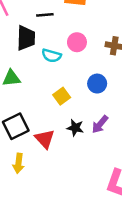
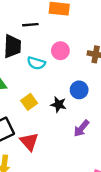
yellow square: (62, 96) -> (29, 102), moved
black star: (75, 128) -> (58, 105), moved

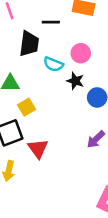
yellow square: (29, 102) -> (27, 107), moved
black star: (58, 105) -> (75, 81), moved

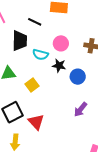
black line: (51, 22) -> (35, 22), turned 32
yellow square: (27, 107) -> (32, 85), moved

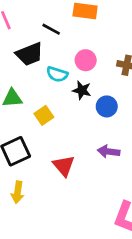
black trapezoid: (20, 41) -> (30, 54), turned 65
purple arrow: (80, 109) -> (109, 152), turned 56
red triangle: (36, 122) -> (64, 166), moved

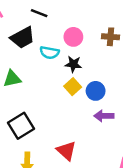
blue circle: (107, 106) -> (96, 91), moved
yellow square: (44, 115) -> (73, 87), moved
red triangle: (64, 166) -> (66, 151), moved

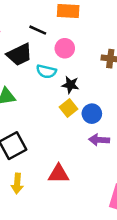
pink circle: (73, 37) -> (65, 48), moved
red triangle: (66, 151) -> (59, 174), turned -45

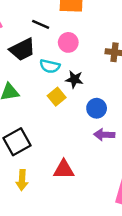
yellow square: (68, 108) -> (57, 97), moved

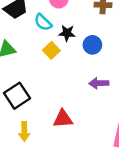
cyan semicircle: (50, 66) -> (43, 22), turned 36
blue circle: (97, 108) -> (92, 45), moved

